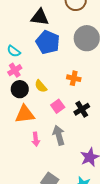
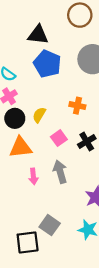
yellow semicircle: (41, 86) -> (39, 115), turned 72

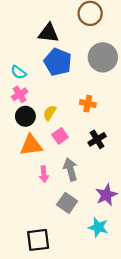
pink square: (59, 138) -> (60, 136), moved
gray square: (50, 225) -> (67, 203), moved

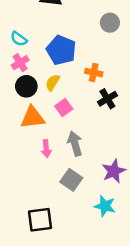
gray circle: (103, 57) -> (110, 23), size x0.6
blue pentagon: (58, 62) -> (61, 50), moved
black cross: (97, 139) -> (107, 99), moved

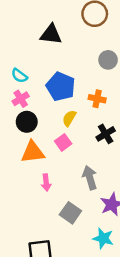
orange cross: (94, 73) -> (97, 99), moved
yellow semicircle: (53, 83) -> (69, 118), moved
gray arrow: (75, 144) -> (90, 178), moved

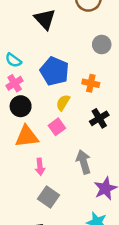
black triangle: (51, 34) -> (45, 19), turned 40
gray square: (70, 213) -> (48, 197), moved

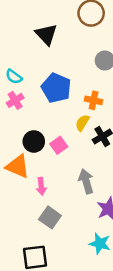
yellow semicircle: (63, 103) -> (82, 123), moved
black circle: (21, 106) -> (34, 141), moved
orange triangle: (27, 136) -> (18, 166), moved, turned 30

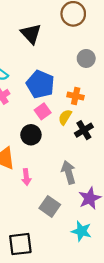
black circle: (34, 141) -> (31, 135), moved
pink square: (59, 145) -> (43, 111), moved
gray square: (50, 217) -> (50, 206), moved

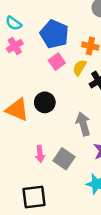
black circle: (31, 135) -> (45, 102), moved
pink arrow: (26, 177) -> (40, 154), moved

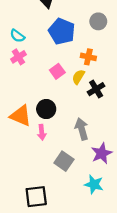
blue pentagon: (54, 34) -> (62, 31), moved
pink arrow: (40, 154) -> (42, 132), moved

